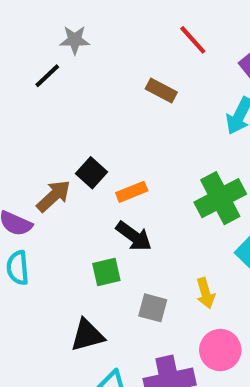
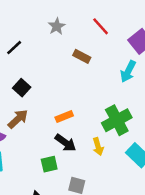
gray star: (75, 40) -> (57, 26), moved, turned -30
black square: (92, 173) -> (22, 88), moved
yellow arrow: (205, 293) -> (98, 147), moved

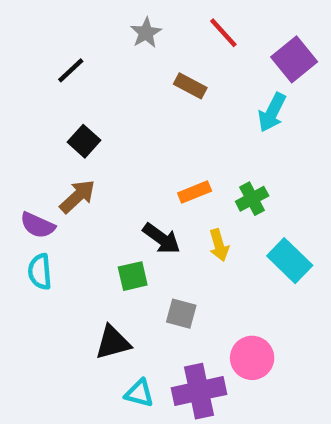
orange rectangle: (64, 116) -> (195, 192), moved
green cross: (117, 120) -> (252, 199), size x0.6

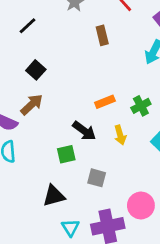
brown rectangle: (190, 86) -> (102, 35), turned 48
cyan triangle: (139, 393) -> (70, 228), turned 42

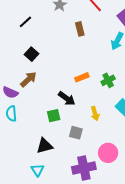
yellow arrow: (120, 135) -> (95, 114), moved
cyan triangle: (70, 228) -> (38, 170), moved

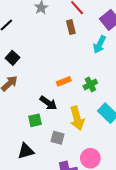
brown rectangle: (80, 29) -> (71, 27), moved
yellow arrow: (95, 114) -> (77, 118), size x1.6

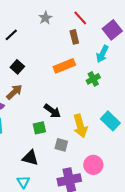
orange rectangle: (64, 81) -> (64, 66), moved, size x1.5
green cross: (90, 84) -> (93, 79), moved
black triangle: (26, 151) -> (30, 158), turned 30

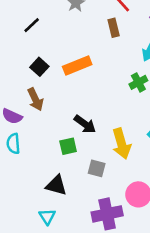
orange rectangle: (64, 66) -> (77, 66), moved
brown arrow: (14, 92) -> (35, 99), turned 108

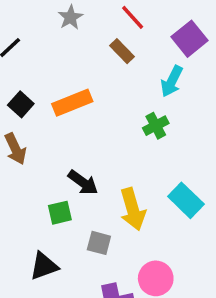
brown rectangle: (114, 28) -> (122, 51), turned -30
black triangle: (56, 185) -> (44, 266), turned -35

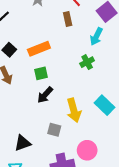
brown rectangle: (122, 51) -> (68, 19), turned 32
black arrow: (83, 183) -> (45, 95), turned 96
green square: (60, 213) -> (41, 73), moved

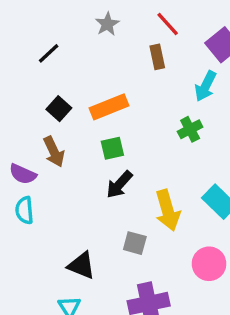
black triangle: (23, 143) -> (81, 265), turned 42
pink circle: (87, 150) -> (209, 264), moved

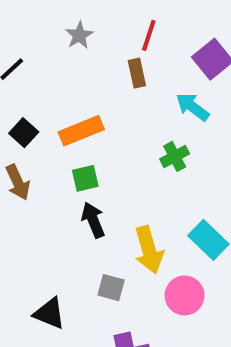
red line: (168, 24) -> (149, 35), turned 60
cyan arrow: (206, 86) -> (192, 107), turned 100
black arrow: (119, 184) -> (93, 220), turned 116
pink circle: (209, 264) -> (185, 295), moved

